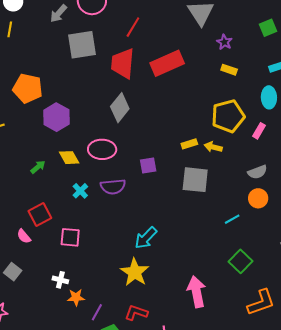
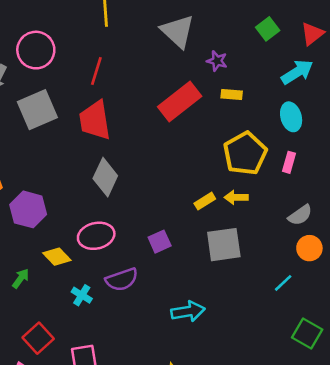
red rectangle: (167, 63) -> (180, 101), moved
cyan arrow: (146, 238) -> (188, 311), moved, turned -130

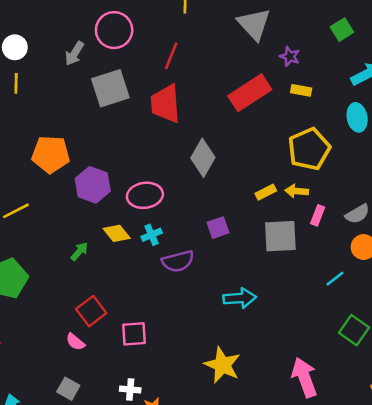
pink rectangle: (289, 162) -> (318, 215), moved
gray diamond: (105, 177) -> (203, 158), moved
pink ellipse: (96, 236) -> (145, 195), moved
cyan cross: (82, 295) -> (152, 235), moved, turned 30

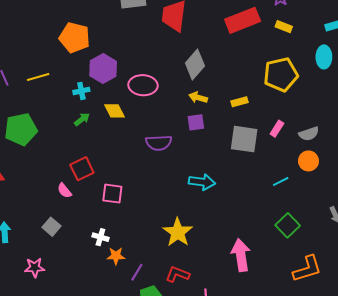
yellow arrow: (297, 191) -> (198, 97), moved
cyan cross: (152, 235) -> (81, 91), moved

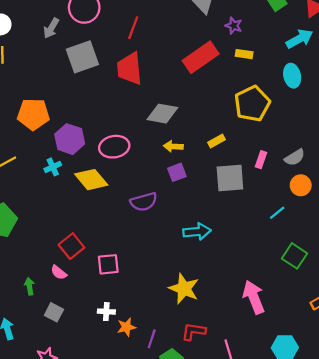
gray diamond: (195, 65) -> (162, 114), turned 72
yellow diamond: (115, 111) -> (91, 180), size x1.4
green arrow: (82, 119) -> (29, 286), moved, turned -49

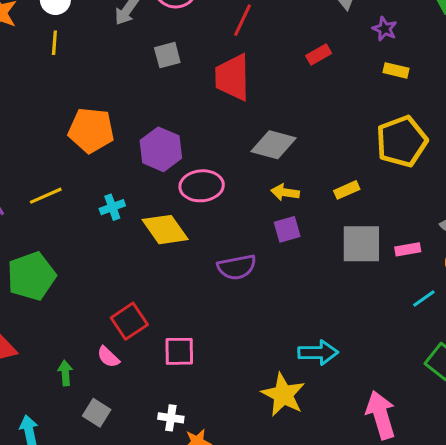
gray square: (82, 57) -> (167, 55), size x0.6
red rectangle: (201, 57) -> (319, 54), moved, size x0.5
purple hexagon: (70, 139) -> (161, 149), moved
pink rectangle: (261, 160) -> (408, 249), moved, turned 56
cyan arrow: (197, 232) -> (318, 352), moved

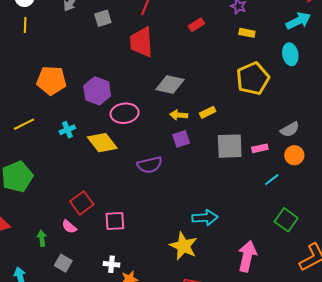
gray square: (167, 55) -> (103, 18), moved
yellow rectangle: (347, 190) -> (208, 112), moved
pink arrow: (381, 415) -> (247, 256), turned 32

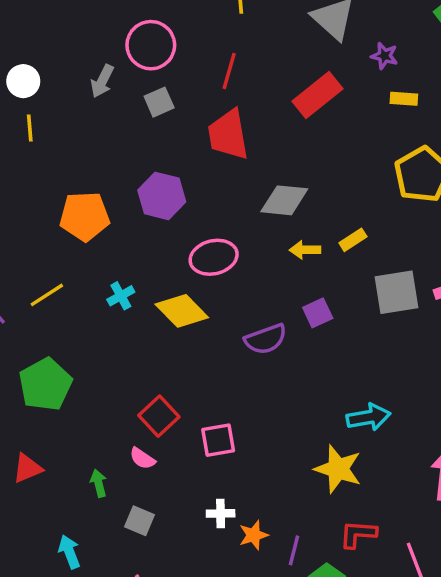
red rectangle: (196, 25) -> (317, 95), size x1.8
purple hexagon: (97, 91) -> (162, 196), moved
purple square: (181, 139) -> (318, 313), moved

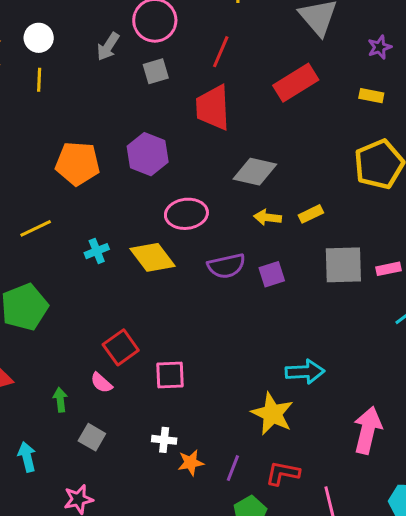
purple star: (384, 56) -> (380, 47), moved, turned 30
cyan cross: (121, 296) -> (97, 251), moved
purple semicircle: (266, 339) -> (226, 266), moved
purple line: (294, 550) -> (233, 468), moved

